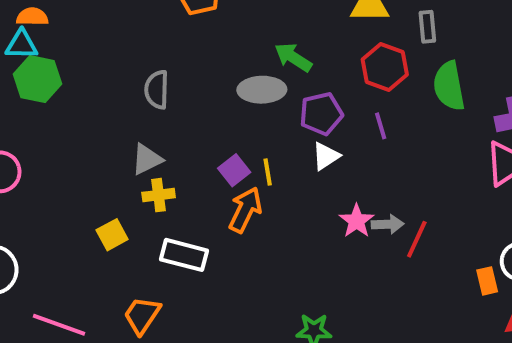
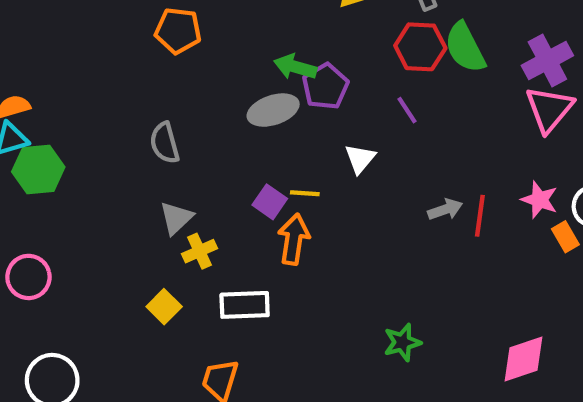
red hexagon: (385, 67) -> (420, 47), moved
purple pentagon: (321, 114) -> (325, 86), moved
yellow line: (268, 172) -> (305, 193), turned -60
pink star: (356, 221) -> (539, 200), moved

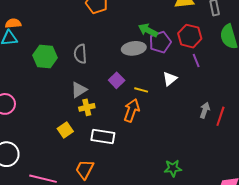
red hexagon: (420, 47) -> (190, 36), moved
green hexagon: (38, 169) -> (45, 57), moved
purple square: (270, 202) -> (117, 80), moved
gray arrow: (445, 209) -> (205, 110), turned -63

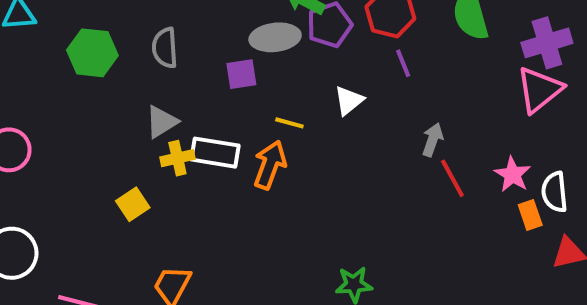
purple square: (117, 80) -> (241, 74), moved, turned 35
gray arrow: (205, 110) -> (433, 140), moved
red line: (220, 116) -> (452, 178), turned -48
white rectangle: (103, 137) -> (215, 153), moved

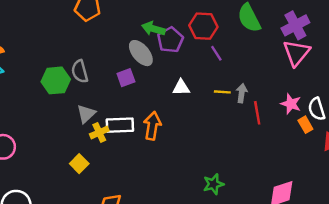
gray ellipse: (275, 37) -> (141, 53), turned 68
green hexagon: (92, 53) -> (56, 80), moved
white triangle: (349, 101) -> (181, 88), moved, turned 48
yellow line: (289, 123) -> (222, 92), moved
red line: (452, 178) -> (257, 113), turned 30

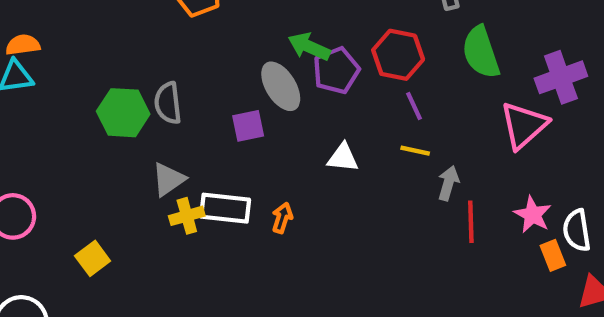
pink triangle: (296, 53) -> (524, 125), moved
yellow line: (222, 92) -> (415, 151), moved
orange arrow: (152, 126) -> (282, 218), size x0.6
yellow square: (79, 164) -> (93, 258), moved

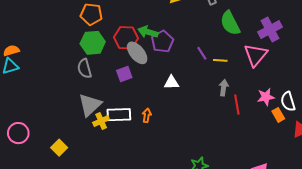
red hexagon: (398, 55) -> (126, 38), moved
green hexagon: (123, 113) -> (93, 43), moved
yellow line: (415, 151) -> (220, 60), moved
gray triangle: (168, 179) -> (90, 105), size x1.4
pink star: (533, 215) -> (266, 97), turned -30

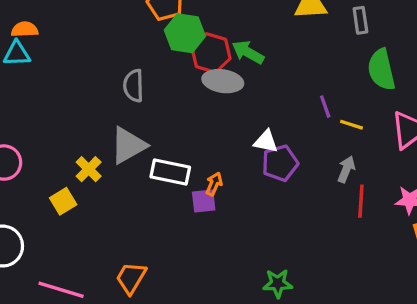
purple pentagon: (162, 42) -> (280, 163), moved
green hexagon: (93, 43) -> (185, 33), moved
gray ellipse: (137, 53) -> (223, 81), turned -55
purple square: (124, 74) -> (204, 201), moved
yellow cross: (101, 121) -> (89, 169), moved, turned -35

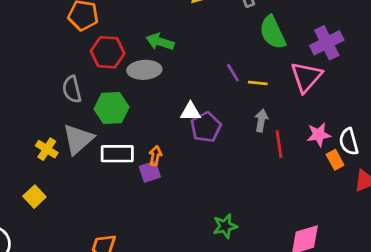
green hexagon: (185, 33) -> (112, 108), moved
red hexagon: (211, 53) -> (108, 52), moved
yellow cross: (89, 169) -> (47, 149), moved

